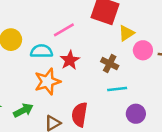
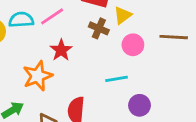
pink circle: (143, 50) -> (133, 45), moved
cyan semicircle: (41, 51) -> (21, 20), moved
brown cross: (110, 64) -> (99, 28), moved

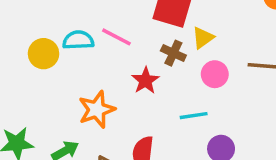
pink line: (52, 16) -> (116, 37), turned 60
red star: (61, 50) -> (145, 81), moved

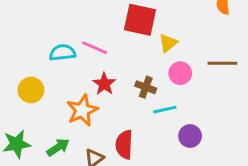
brown cross: (173, 53) -> (146, 87), moved
yellow circle: (44, 54) -> (31, 90), moved
red star: (145, 81) -> (104, 84), moved

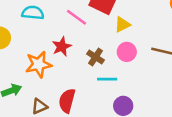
pink line: (95, 48) -> (77, 17), moved

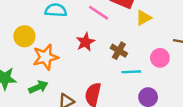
pink circle: (127, 52) -> (160, 58), moved
orange star: (39, 64) -> (45, 57), moved

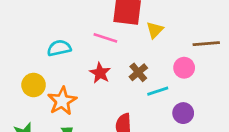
brown cross: (119, 51) -> (138, 72), turned 35

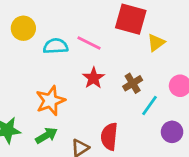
pink line: (105, 38) -> (89, 43), moved
yellow circle: (34, 85) -> (23, 28), moved
cyan line: (158, 91) -> (150, 106), turned -45

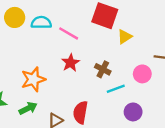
cyan semicircle: (56, 46) -> (41, 23), moved
brown cross: (133, 83) -> (103, 69), turned -35
cyan line: (150, 106) -> (116, 89), turned 30

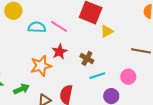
cyan semicircle: (41, 23) -> (37, 27), moved
pink circle: (142, 74) -> (128, 77), moved
orange star: (33, 79) -> (41, 66), moved

